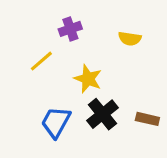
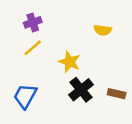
purple cross: (70, 29) -> (33, 22), moved
blue trapezoid: (56, 122) -> (25, 96), moved

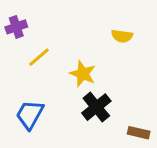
purple cross: (33, 22) -> (16, 27), moved
brown rectangle: (117, 94) -> (139, 133), moved

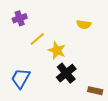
purple cross: (16, 27) -> (20, 18), moved
yellow line: (39, 57) -> (37, 39), moved

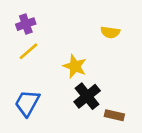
yellow line: (37, 39) -> (29, 51), moved
brown rectangle: (95, 91) -> (114, 115), moved

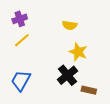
yellow semicircle: (110, 32) -> (70, 25), moved
yellow star: (75, 66) -> (78, 52), moved

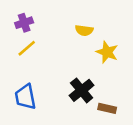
yellow star: (78, 52) -> (107, 52), moved
blue trapezoid: (21, 81) -> (25, 97), turned -40

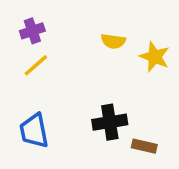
yellow star: (107, 52) -> (155, 57), moved
black cross: (82, 90) -> (110, 122), turned 30

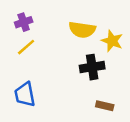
yellow semicircle: (113, 41) -> (82, 30), size x1.5
black cross: (110, 122) -> (92, 67), moved

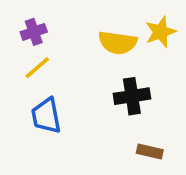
yellow star: (112, 41) -> (160, 32), moved, turned 30
blue trapezoid: (25, 94) -> (46, 116), moved

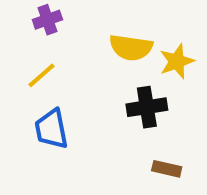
purple cross: (34, 32) -> (47, 20), moved
yellow star: (160, 32) -> (177, 61), moved

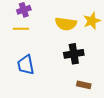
yellow star: (177, 61) -> (92, 21), moved
yellow line: (41, 75) -> (21, 29), moved, turned 42

